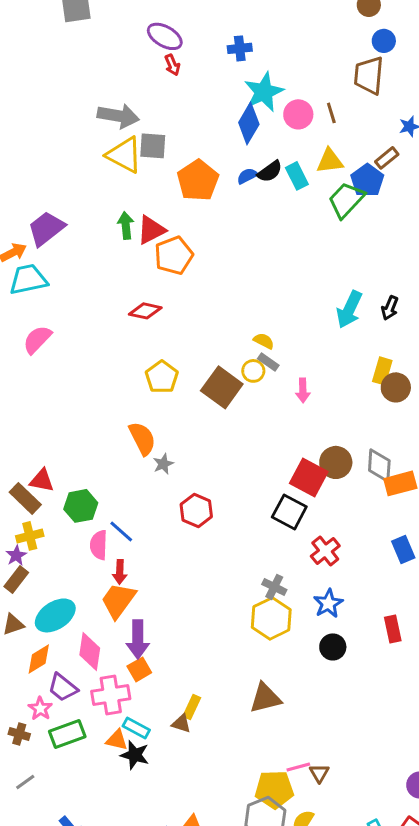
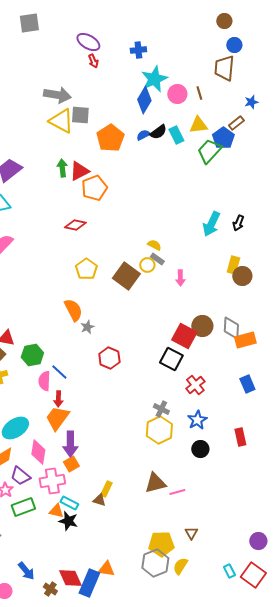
pink line: (298, 767) -> (177, 492), moved

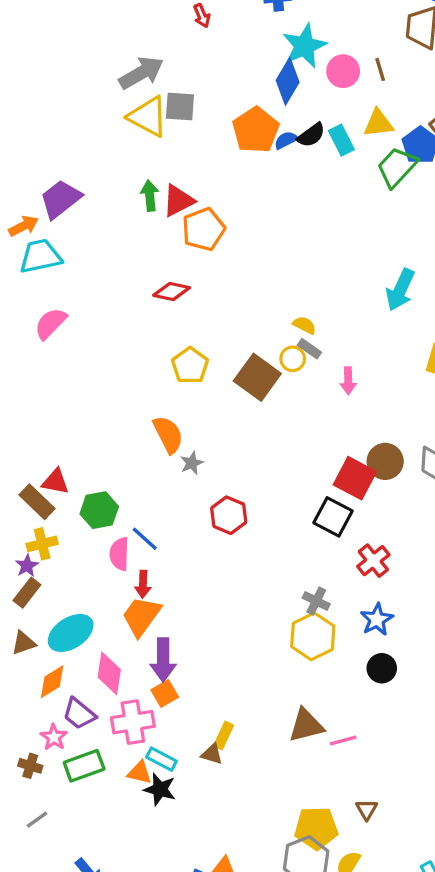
gray arrow: (57, 95) -> (141, 73), turned -40
orange pentagon: (110, 138) -> (256, 130), moved

